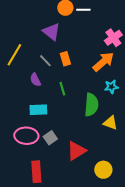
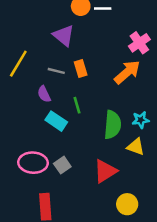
gray line: (45, 61) -> (56, 71), turned -32
cyan star: (111, 87) -> (141, 120), moved
cyan rectangle: (38, 110) -> (56, 121), moved, turned 36
red triangle: (76, 151) -> (105, 171), moved

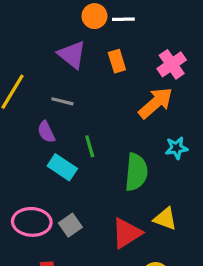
orange rectangle: (81, 68) -> (117, 61), moved
cyan star: (141, 120) -> (176, 148), moved
yellow triangle: (136, 147) -> (165, 219), moved

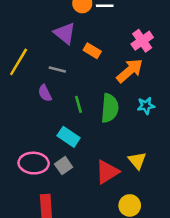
orange rectangle: (117, 61) -> (92, 51), moved, turned -42
cyan rectangle: (62, 167) -> (69, 137), moved
green semicircle: (136, 172) -> (110, 108), moved
yellow triangle: (165, 219) -> (137, 161), turned 30

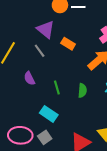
gray line: (57, 69) -> (40, 51), moved, turned 40
green semicircle: (110, 108) -> (82, 91), size x0.6

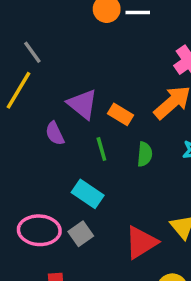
purple triangle: (46, 29) -> (82, 104), moved
orange rectangle: (68, 44) -> (120, 114), moved
gray line: (40, 51) -> (32, 52), moved

